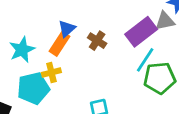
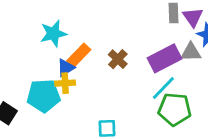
blue triangle: (67, 29) -> (66, 68), moved
cyan star: (22, 50) -> (53, 34), moved

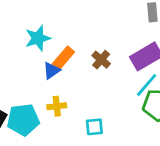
yellow cross: (65, 83) -> (57, 106), moved
cyan pentagon: (44, 96) -> (23, 120), moved

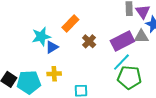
cyan star: (38, 38) -> (41, 37), moved
orange rectangle: (63, 58) -> (70, 23), moved

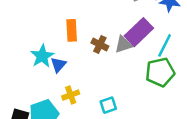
orange rectangle: (70, 23) -> (72, 30), turned -30
gray triangle: (141, 37) -> (123, 44), moved
cyan line: (121, 62) -> (165, 45), moved

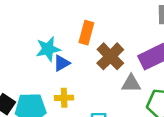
brown cross: (100, 44) -> (110, 56), size x1.5
gray triangle: (123, 44) -> (131, 83), moved

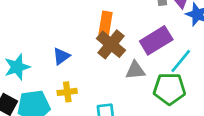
orange rectangle: (86, 33) -> (106, 24), moved
cyan star: (48, 49) -> (17, 67), moved

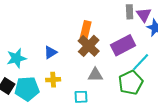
gray triangle: (135, 70) -> (95, 75), moved
green pentagon: (169, 89) -> (131, 83), turned -30

